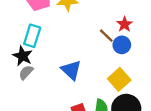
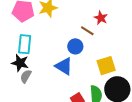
blue circle: (122, 45) -> (75, 46), moved
yellow square: (119, 79) -> (106, 66), turned 36

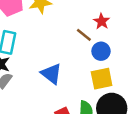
blue circle: (75, 46) -> (101, 51), moved

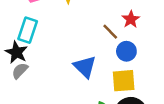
blue triangle: (51, 74) -> (85, 67), moved

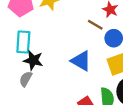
black star: (16, 52) -> (33, 60), moved

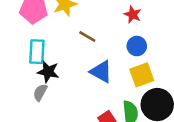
brown line: (95, 25) -> (87, 36), moved

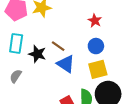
brown line: (87, 36) -> (58, 46), moved
black star: (48, 72) -> (37, 54), moved

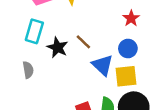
blue triangle: (66, 64) -> (103, 65), moved
gray semicircle: (16, 76) -> (28, 70), turned 128

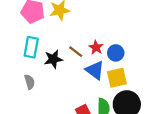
red star: (131, 18) -> (96, 47), moved
black star: (58, 47) -> (53, 59), turned -30

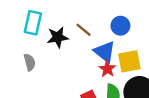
red star: (96, 47) -> (107, 69), moved
blue circle: (116, 53) -> (120, 26), moved

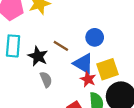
black star: (58, 37) -> (38, 56), turned -30
gray semicircle: (30, 62) -> (46, 80), moved

